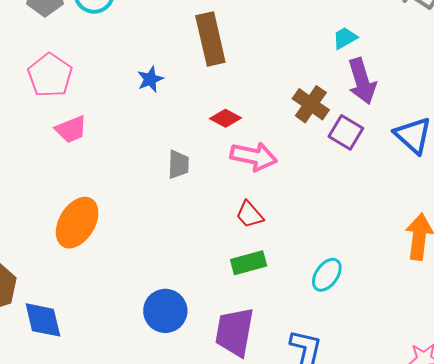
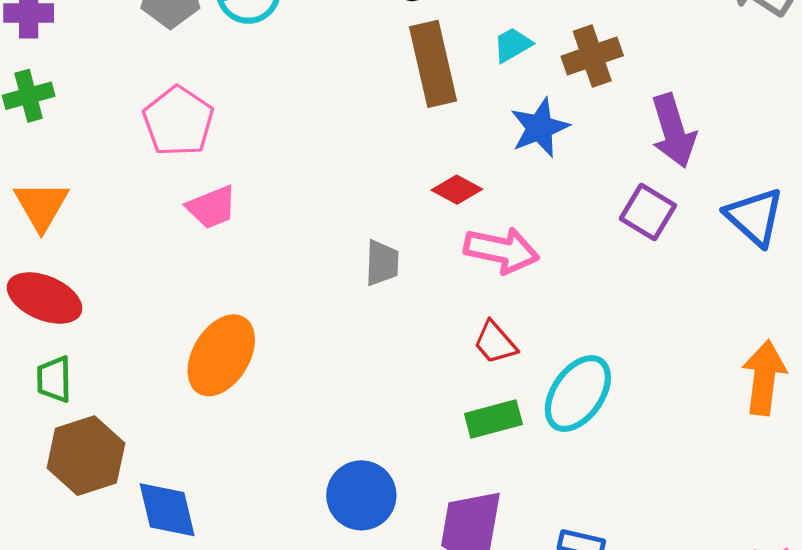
cyan trapezoid: (345, 38) -> (513, 45), moved
blue star: (150, 79) -> (540, 128), moved, size x1.4
brown cross: (311, 104) -> (592, 56), moved, turned 36
cyan ellipse: (327, 275) -> (578, 394), moved, size x1.4

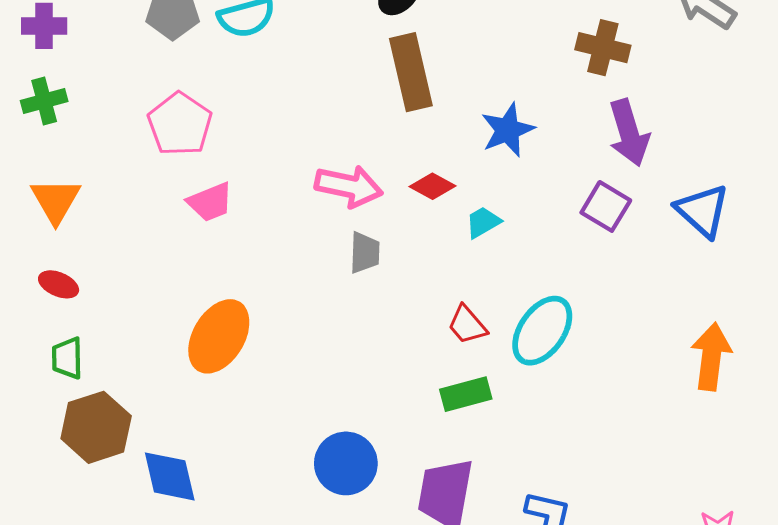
cyan trapezoid: (513, 45) -> (483, 222), moved
brown cross: (592, 56) -> (603, 48), moved, turned 33
pink arrow: (501, 250) -> (349, 186), moved
red ellipse: (45, 298) -> (59, 284), size x0.6
cyan ellipse: (578, 394) -> (542, 331), moved

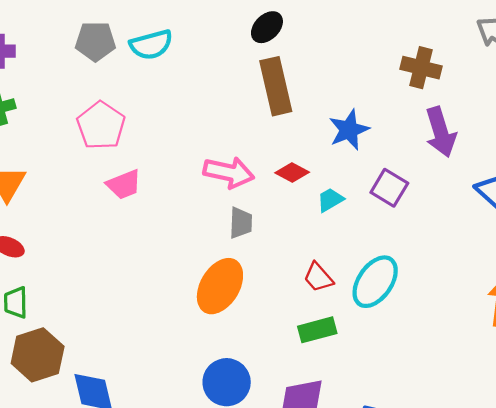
purple square: (606, 206) -> (389, 188), moved
orange ellipse: (219, 336) -> (220, 286), moved

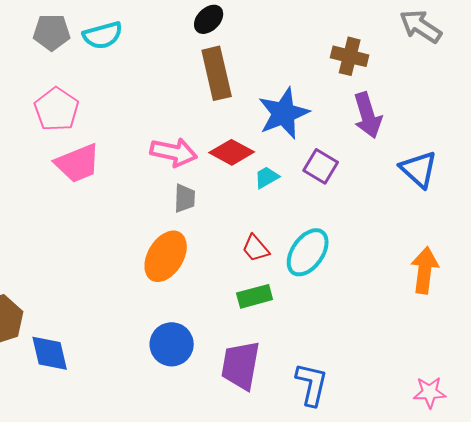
blue star: (349, 130) -> (284, 113), size x1.4
red diamond: (292, 172) -> (232, 152), size x1.4
pink trapezoid: (124, 184) -> (78, 163), size x1.4

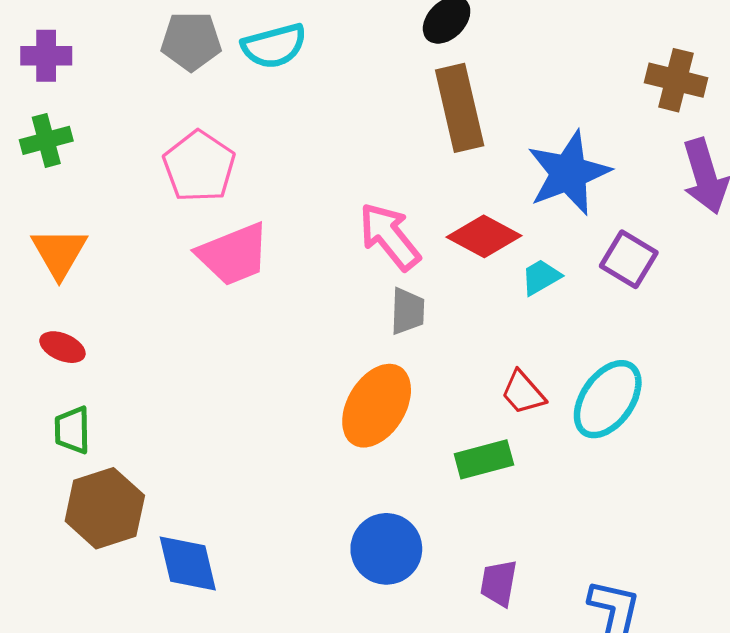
pink arrow: (174, 152) -> (390, 236), turned -141
green rectangle: (255, 296) -> (484, 459), moved
purple trapezoid: (241, 365) -> (499, 583), size x0.6

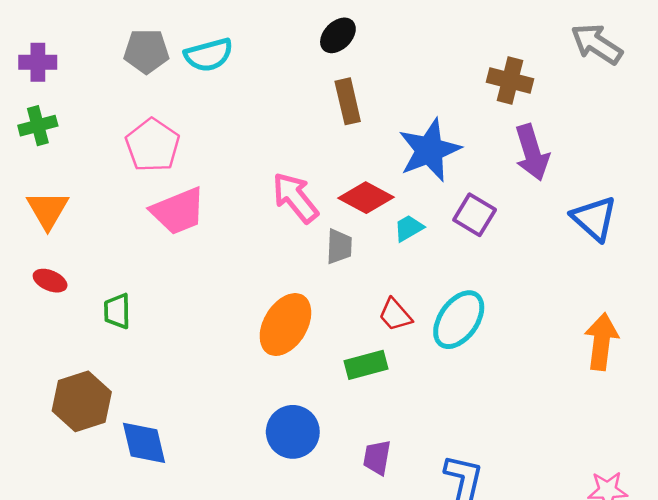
brown rectangle: (460, 108) -> (348, 101), size x0.7
gray trapezoid: (407, 311) -> (339, 246), moved
green trapezoid: (72, 430) -> (117, 311), moved

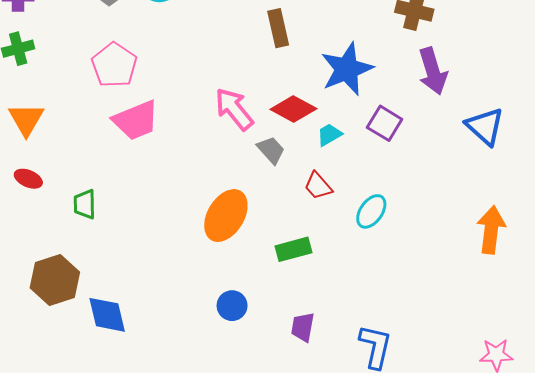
gray trapezoid: (339, 246) -> (271, 150), turned -44
red trapezoid: (395, 315) -> (318, 186), moved
cyan ellipse: (459, 320) -> (371, 211), size x0.7
blue circle: (293, 432) -> (232, 306), size x0.7

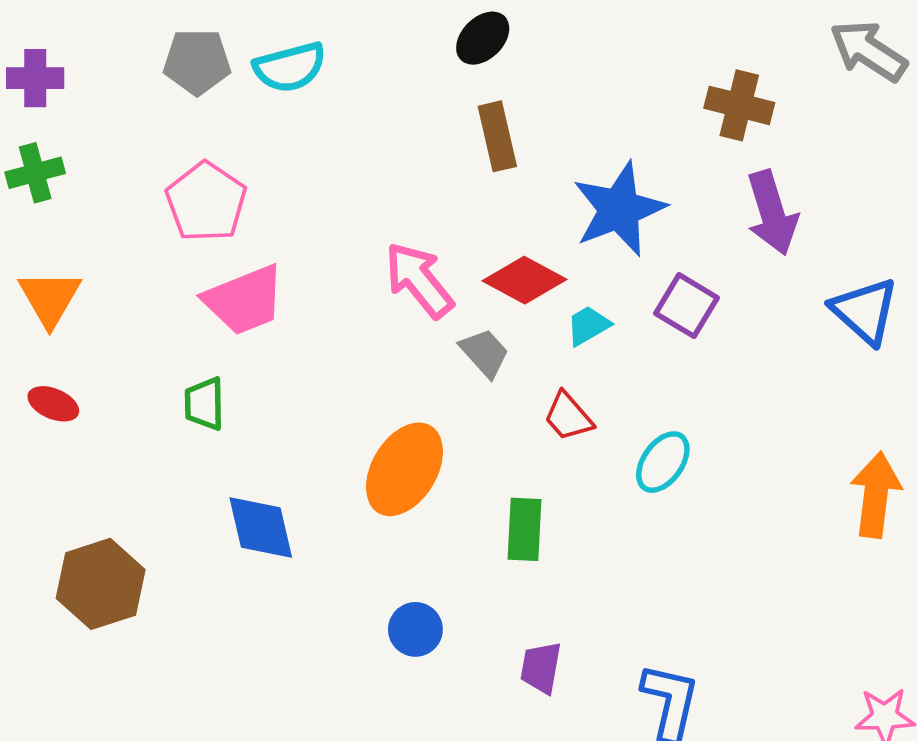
green trapezoid: (85, 204) -> (204, 404), moved
green rectangle: (293, 249) -> (525, 529), turned -72
blue diamond: (107, 315) -> (261, 528), moved

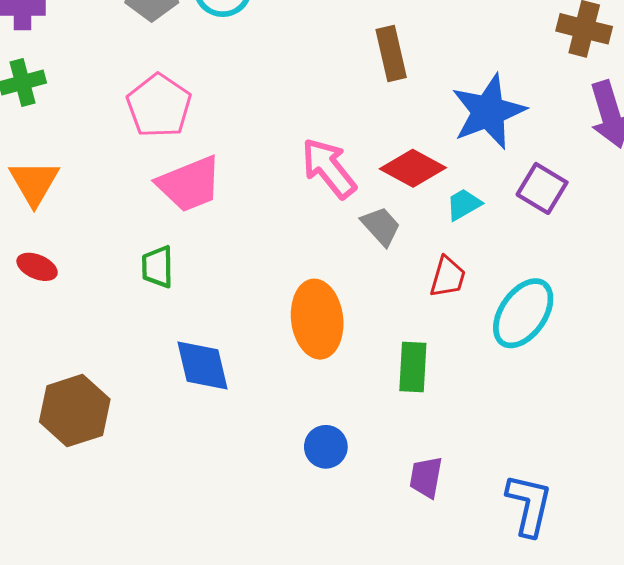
red trapezoid: (568, 417) -> (448, 277), turned -123
cyan ellipse: (663, 462) -> (523, 313), size x1.4
orange ellipse: (404, 469) -> (317, 319), turned -38

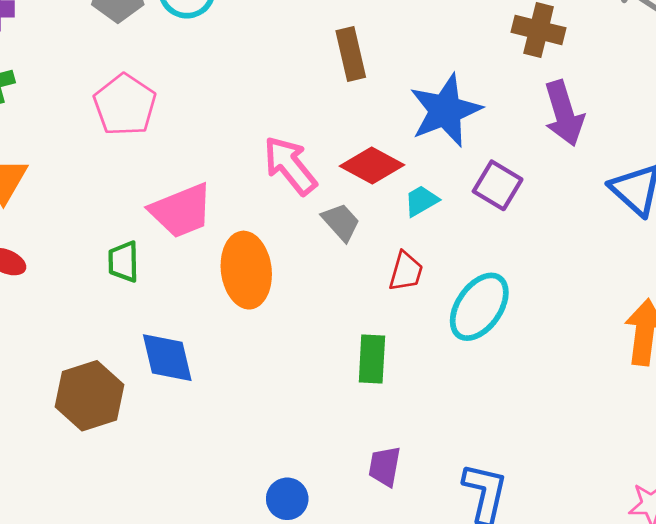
pink trapezoid: (189, 184) -> (181, 211), moved
orange ellipse: (317, 319) -> (246, 270), moved
brown hexagon: (75, 411) -> (90, 396), moved
blue circle: (326, 447) -> (287, 499), moved

